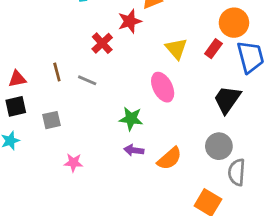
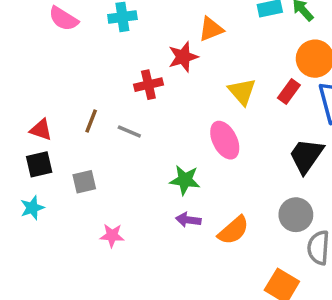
red cross: (102, 43) -> (148, 85), turned 30
brown line: (57, 72) -> (91, 121), turned 36
red triangle: (17, 79) -> (41, 130), turned 30

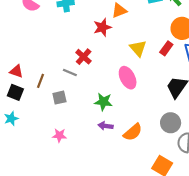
red cross: (148, 85) -> (84, 57), moved, turned -35
brown line: (91, 121) -> (41, 81), moved
black square: (39, 164) -> (15, 92), turned 35
gray square: (84, 182) -> (59, 98), moved

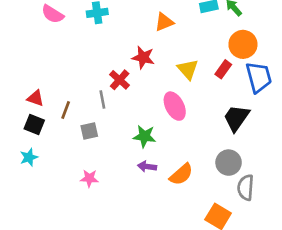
red star: (102, 27) -> (143, 57), moved, turned 30
gray line: (70, 72) -> (102, 100), turned 56

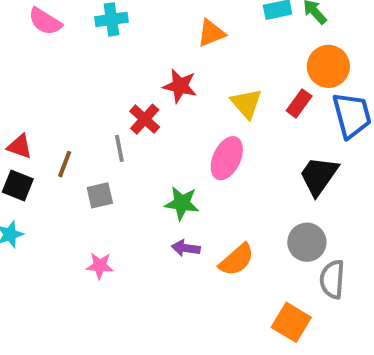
pink ellipse: (175, 106) -> (227, 158), turned 52

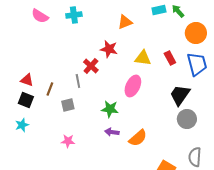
orange circle: (328, 66) -> (196, 33), moved
yellow triangle: (246, 103) -> (143, 58), turned -42
red rectangle: (299, 103) -> (170, 58), turned -64
gray circle: (307, 242) -> (187, 119), moved
gray semicircle: (332, 279) -> (195, 157), moved

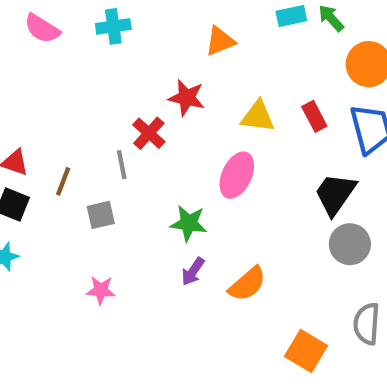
purple arrow: (112, 132) -> (193, 271), turned -64

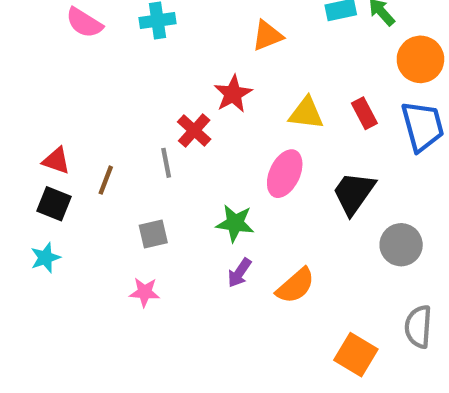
red star: (187, 98) -> (233, 94), turned 30
black trapezoid: (335, 194) -> (354, 193), moved
gray square: (101, 215) -> (153, 234), moved

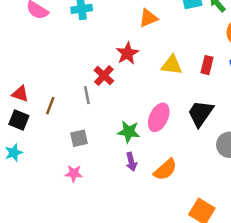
red rectangle: (364, 113) -> (207, 65), turned 42
pink ellipse: (285, 174) -> (159, 117), moved
purple arrow: (239, 273) -> (131, 162), turned -48

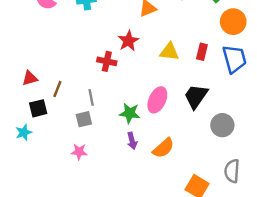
red cross: (104, 76) -> (107, 61), turned -30
red triangle: (20, 94) -> (30, 78), turned -35
gray line: (87, 95) -> (91, 97), moved
black square: (19, 120) -> (38, 108), moved, turned -36

